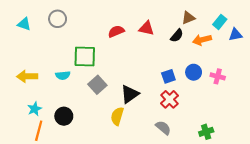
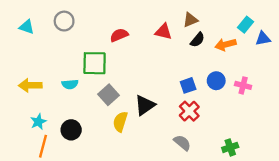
brown triangle: (188, 18) -> (190, 20), moved
red semicircle: (116, 31) -> (119, 35), moved
yellow semicircle: (117, 116) -> (120, 122), moved

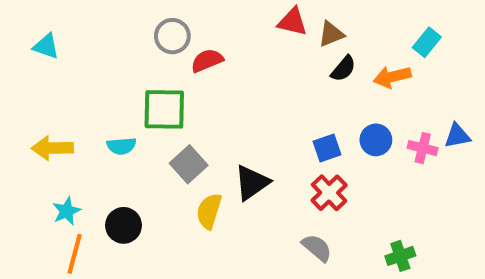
gray circle: (64, 21) -> (172, 36), moved
red triangle: (164, 32) -> (292, 22), moved
blue triangle: (263, 39) -> (457, 136), moved

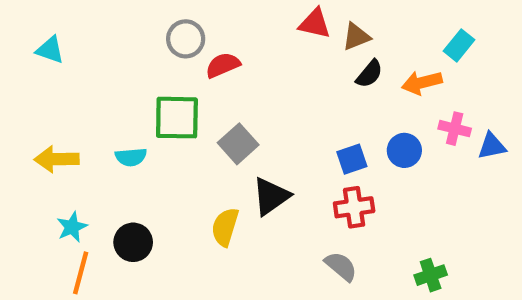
pink cross: (423, 148) -> (455, 129), moved
gray square: (189, 164) -> (238, 144), moved
red cross: (329, 193) -> (354, 207), turned 36

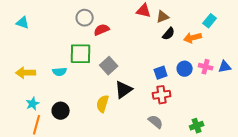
pink cross: (455, 129) -> (206, 67), moved

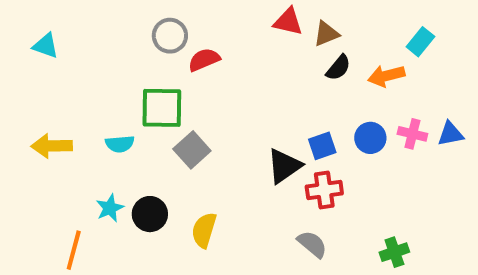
gray square: (109, 66) -> (192, 150), moved
black triangle: (124, 90) -> (284, 166), moved
cyan star: (33, 104) -> (110, 208), moved
yellow semicircle: (103, 104) -> (204, 230), moved
black circle: (61, 111) -> (150, 214), moved

